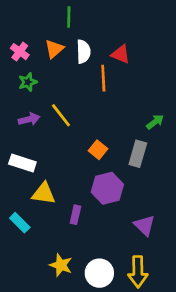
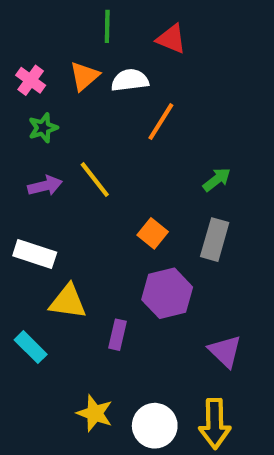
white semicircle: (83, 52) -> (130, 80), turned -95
red triangle: (121, 54) -> (171, 39), moved
orange line: (103, 78) -> (161, 122), turned 35
green arrow: (155, 122) -> (217, 180), moved

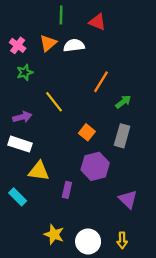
orange line: (161, 122) -> (101, 82), moved
purple arrow: (45, 186) -> (22, 117), moved
yellow arrow: (215, 424) -> (122, 240), size x0.6

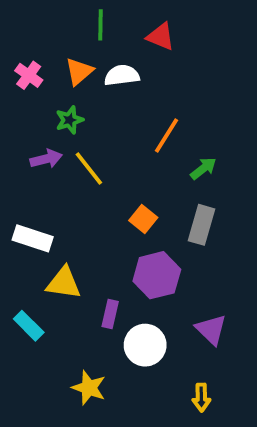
green star: (25, 72) -> (69, 120), moved
purple arrow: (22, 117) -> (46, 159), moved
white circle: (88, 241) -> (145, 345), moved

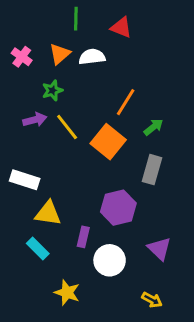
orange square: (143, 219) -> (108, 142), moved, size x1.6
cyan rectangle: (29, 326) -> (38, 249), moved
yellow arrow: (201, 397) -> (152, 300), turned -60

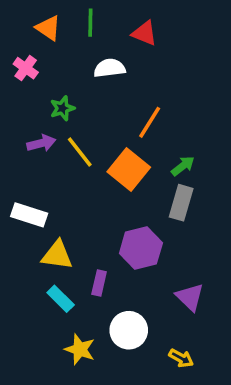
orange triangle: (60, 54) -> (48, 28), moved, turned -45
green arrow: (153, 127) -> (183, 166), moved
cyan rectangle: (38, 249) -> (61, 299), moved
white circle: (110, 260) -> (129, 330), moved

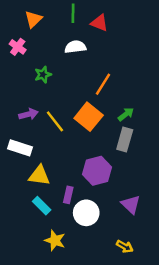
green line: (90, 23) -> (73, 13), moved
orange triangle: (48, 28) -> (33, 19), turned 42
purple arrow: (41, 143) -> (28, 114), moved
yellow line: (80, 152) -> (55, 121), moved
white circle: (129, 330) -> (86, 213), moved

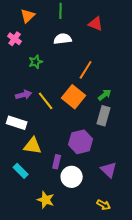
red triangle: (99, 23) -> (96, 24), moved
cyan rectangle: (42, 206) -> (21, 171), moved

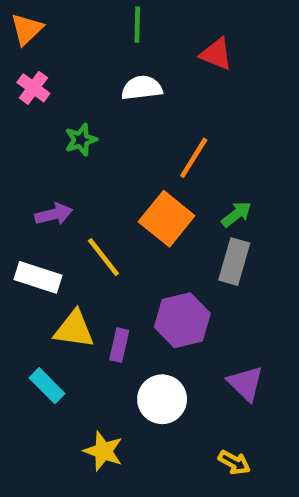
orange triangle: (28, 16) -> (27, 29), moved
yellow line: (46, 101) -> (103, 257), moved
purple rectangle: (57, 162) -> (119, 345), moved

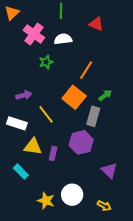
pink cross: (33, 88) -> (34, 34), moved, size x1.5
green star: (81, 140) -> (46, 62), moved
gray rectangle: (234, 262) -> (93, 116), moved
white circle: (162, 399) -> (72, 195), moved

